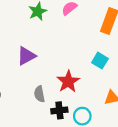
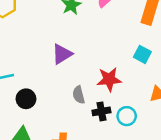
red star: (68, 82) -> (109, 79), turned 30

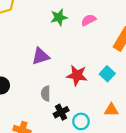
red star: (109, 79) -> (77, 75), moved
black cross: (101, 111) -> (61, 112), turned -32

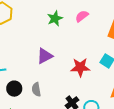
gray semicircle: (46, 94) -> (36, 89), moved

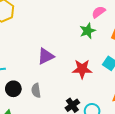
pink semicircle: (82, 16) -> (99, 12), moved
green star: (55, 18) -> (88, 31), moved

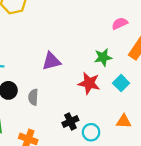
green star: (88, 31) -> (103, 57), moved

